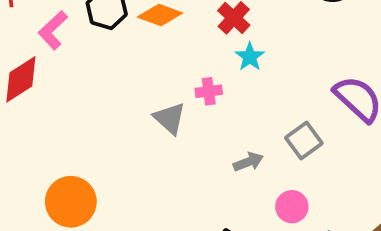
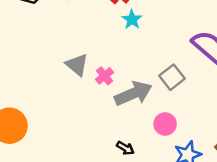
pink cross: (209, 91) -> (104, 76), moved, turned -30
gray arrow: (248, 162) -> (133, 93), size x1.8

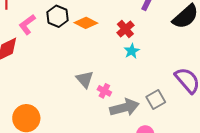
pink cross: (104, 76) -> (104, 91), turned -32

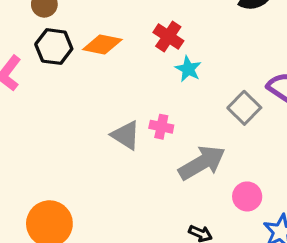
pink cross: (104, 91) -> (161, 127), moved
gray square: (156, 99) -> (244, 108), moved

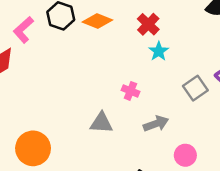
gray triangle: (126, 135) -> (101, 123), moved, turned -40
gray arrow: (202, 163) -> (156, 124), size x0.7

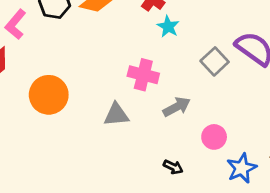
pink cross: (130, 91) -> (143, 75), size x1.5
orange circle: (33, 148) -> (49, 95), moved

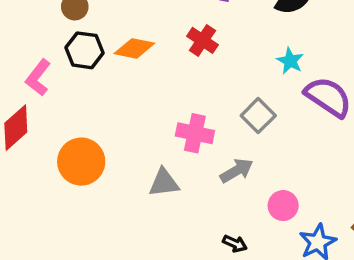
cyan star: (168, 27) -> (290, 61), moved
gray square: (215, 61) -> (258, 116), moved

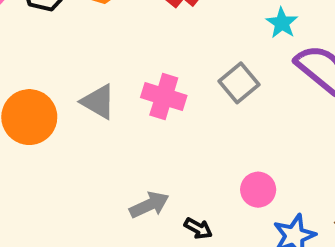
gray arrow: (237, 171) -> (149, 205), moved
gray triangle: (164, 183) -> (98, 102), moved, turned 32

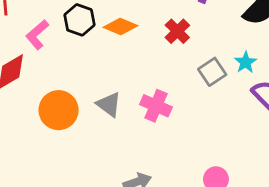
gray square: (239, 83) -> (212, 72), moved

